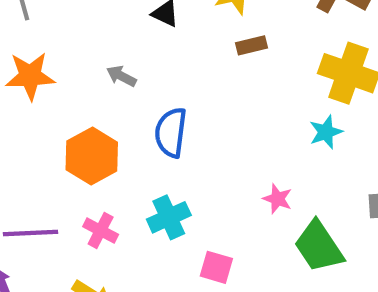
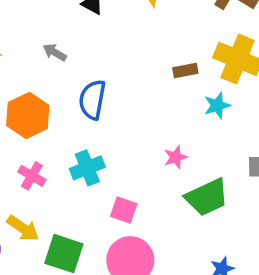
brown rectangle: (252, 45) -> (185, 71), moved
pink star: (277, 199) -> (176, 157), turned 30
green trapezoid: (319, 246) -> (207, 197), turned -84

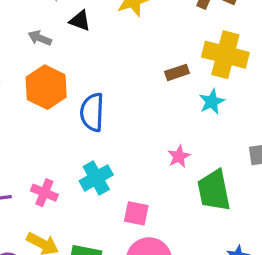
gray arrow: (55, 52) -> (40, 38), moved
orange hexagon: (28, 116) -> (46, 87), moved
green trapezoid: (207, 197) -> (214, 190), turned 111

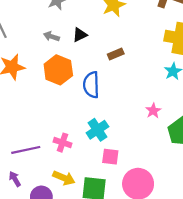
black triangle: (80, 21) -> (80, 35), moved, turned -42
brown rectangle: (177, 72) -> (116, 54), moved
pink square: (136, 213) -> (110, 157), moved

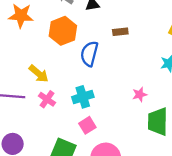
pink square: (110, 157) -> (87, 125), turned 35
yellow arrow: (64, 178) -> (39, 74), moved

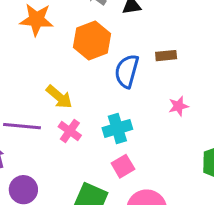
brown rectangle: (120, 32) -> (166, 56), moved
pink star: (140, 94) -> (178, 106), moved

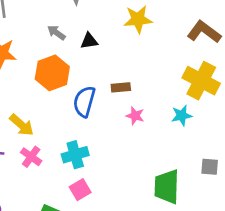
pink star: (178, 106) -> (135, 116), moved, turned 30

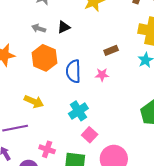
brown rectangle: (121, 87) -> (111, 50), moved
pink star: (135, 116) -> (102, 75), moved
pink cross: (31, 157) -> (47, 149), moved

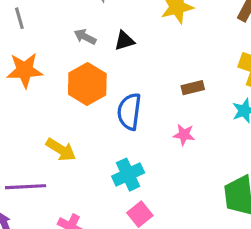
pink star: (102, 75) -> (184, 135), moved

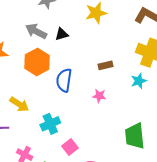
gray arrow: (85, 37) -> (36, 31), size x1.5
cyan cross: (128, 175) -> (50, 124), moved

